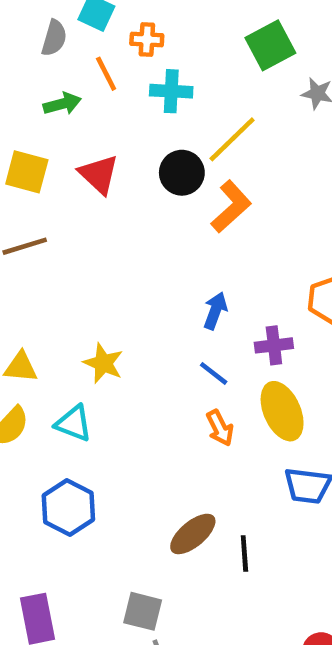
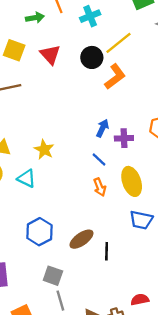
cyan cross: (171, 91) -> (90, 16), turned -30
purple cross: (274, 345) -> (124, 138), moved
blue hexagon: (68, 507) -> (39, 232), moved

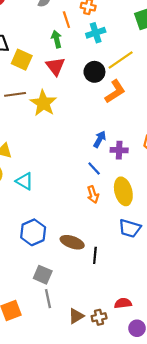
green arrow: (35, 18) -> (57, 39), moved, turned -98
yellow star: (44, 150) -> (43, 103), moved, size x1.4
brown ellipse: (81, 239) -> (72, 242), turned 50

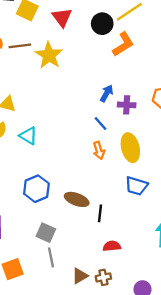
red semicircle: (123, 303) -> (112, 246), moved

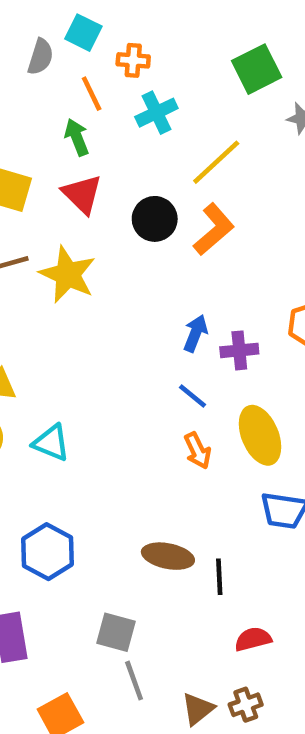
black circle: (102, 24) -> (155, 219), moved
blue hexagon: (36, 189) -> (47, 552), moved

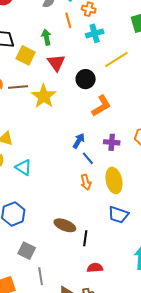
green arrow: (77, 137) -> (46, 37), moved
orange L-shape: (214, 229) -> (101, 106), moved
blue arrow: (195, 333) -> (79, 141), moved
gray square: (116, 632) -> (27, 251), moved

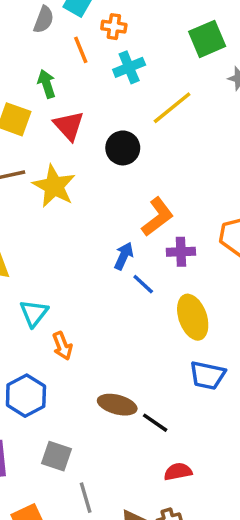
orange L-shape: (101, 106) -> (157, 217), moved
cyan triangle: (23, 167) -> (34, 313), turned 42
orange arrow: (86, 182) -> (62, 346), moved
black line: (85, 238) -> (155, 423), turned -56

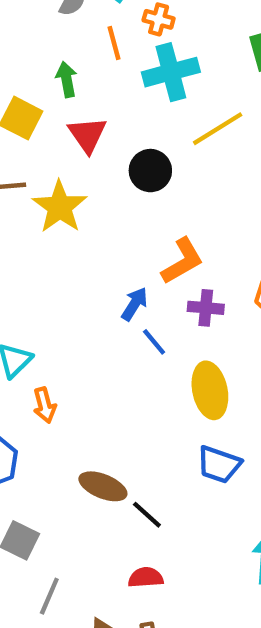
cyan cross: (129, 67) -> (171, 72), size x1.4
red semicircle: (178, 472) -> (146, 577), moved
gray line: (86, 498) -> (49, 596), turned 32

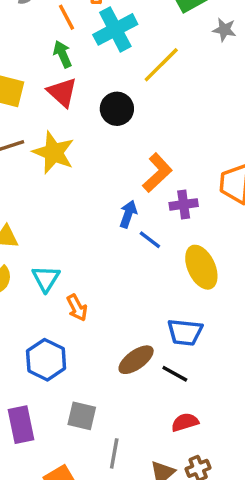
green arrow: (67, 79) -> (63, 54), moved
blue trapezoid: (219, 464) -> (185, 332), moved
brown ellipse: (103, 486) -> (136, 360), turned -45

